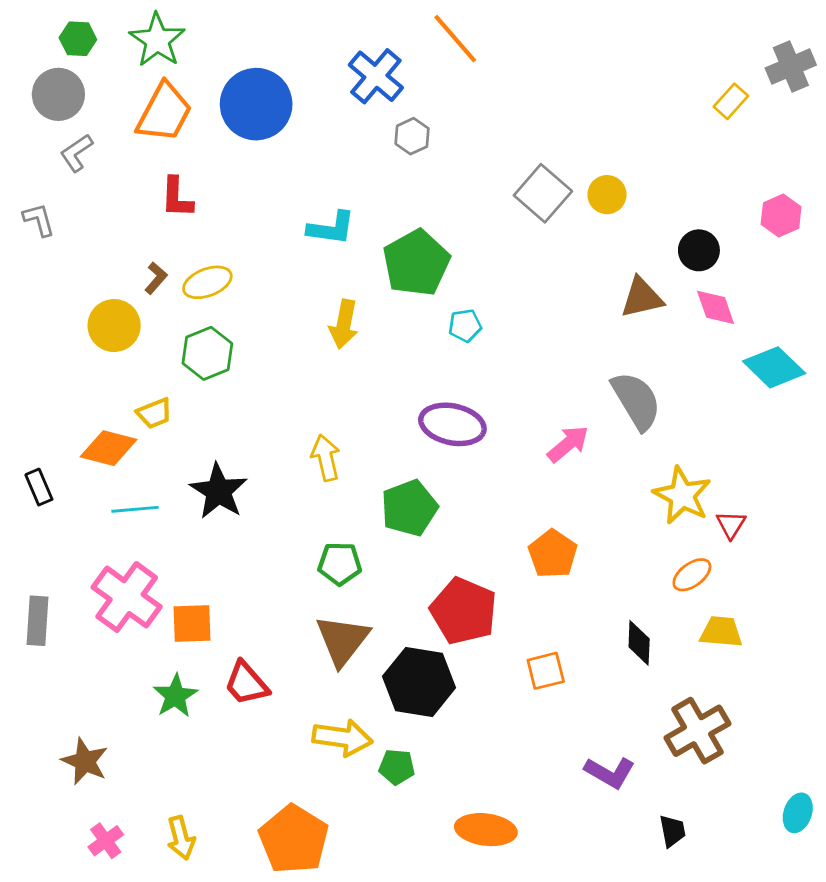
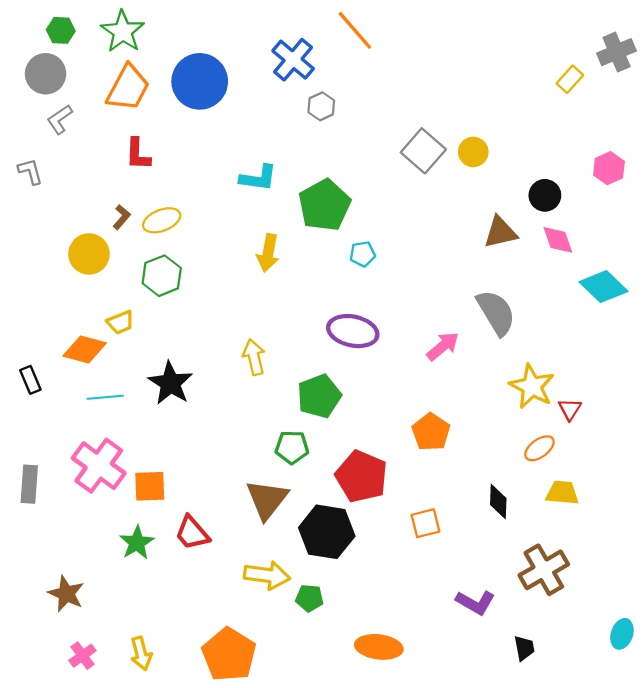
green pentagon: (340, 564) -> (292, 447), moved

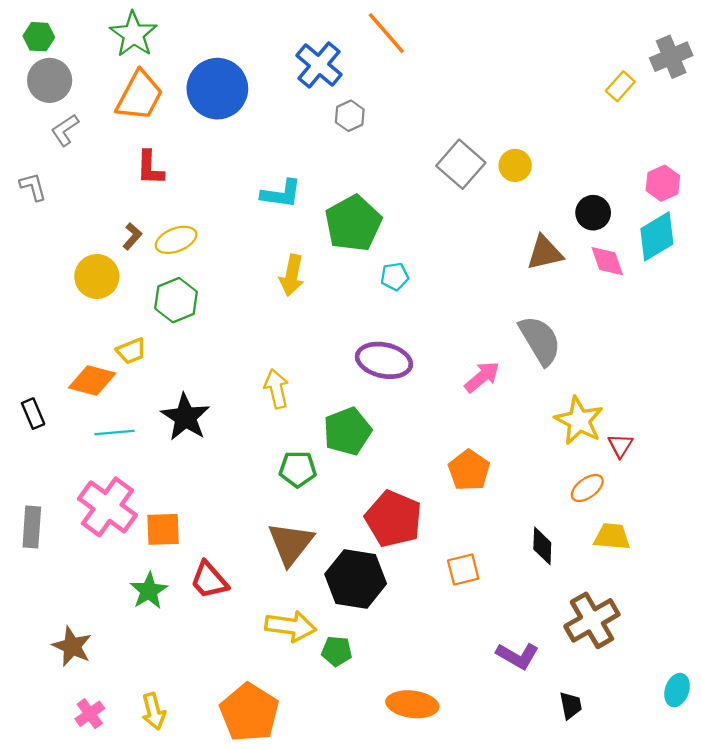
green hexagon: (61, 30) -> (39, 37), moved
cyan diamond: (604, 287) -> (657, 236), moved, turned -75
green pentagon: (292, 447) -> (298, 469), moved

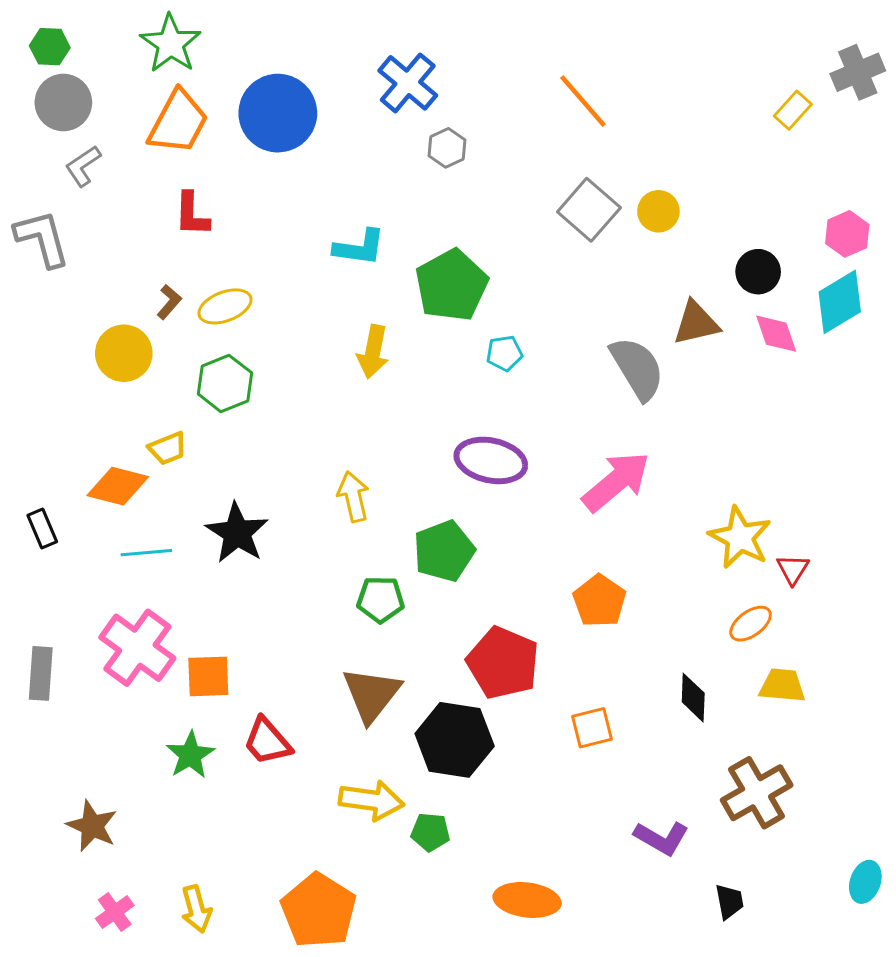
orange line: (386, 33) -> (583, 101), moved
gray L-shape: (33, 187) -> (42, 238), size x1.6
gray semicircle: (540, 340) -> (637, 368), moved
pink arrow: (482, 377) -> (616, 482), size x1.5

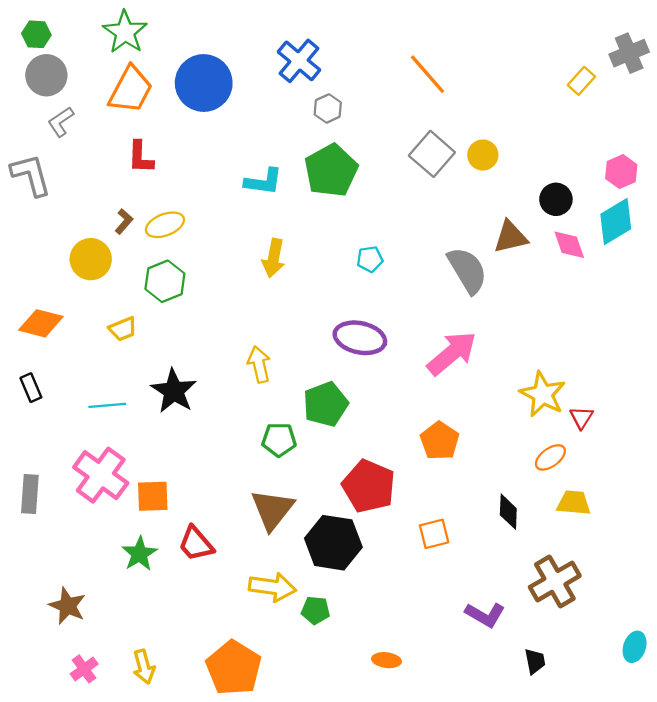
green pentagon: (452, 285) -> (331, 171), moved
orange diamond: (118, 486) -> (41, 323), moved
orange ellipse: (527, 900) -> (386, 660), size x0.6

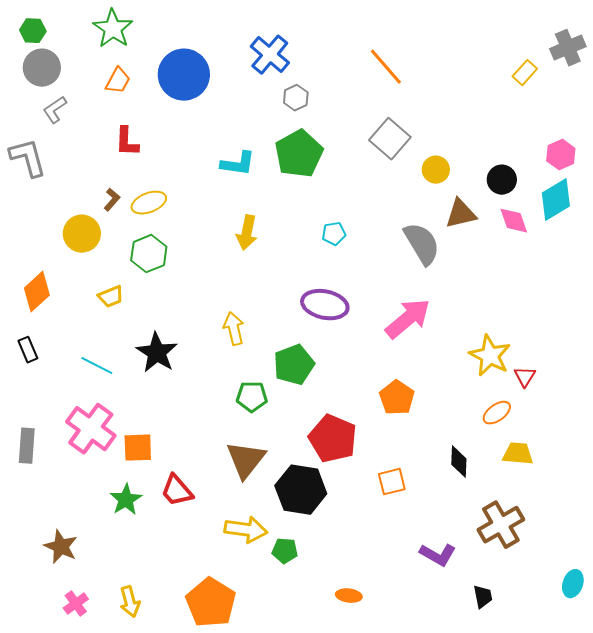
orange trapezoid: (131, 90) -> (118, 81), size x0.6
yellow circle: (483, 155) -> (436, 170), moved
orange diamond: (41, 323) -> (37, 292), turned -57
cyan line: (107, 405) -> (97, 366), turned 32

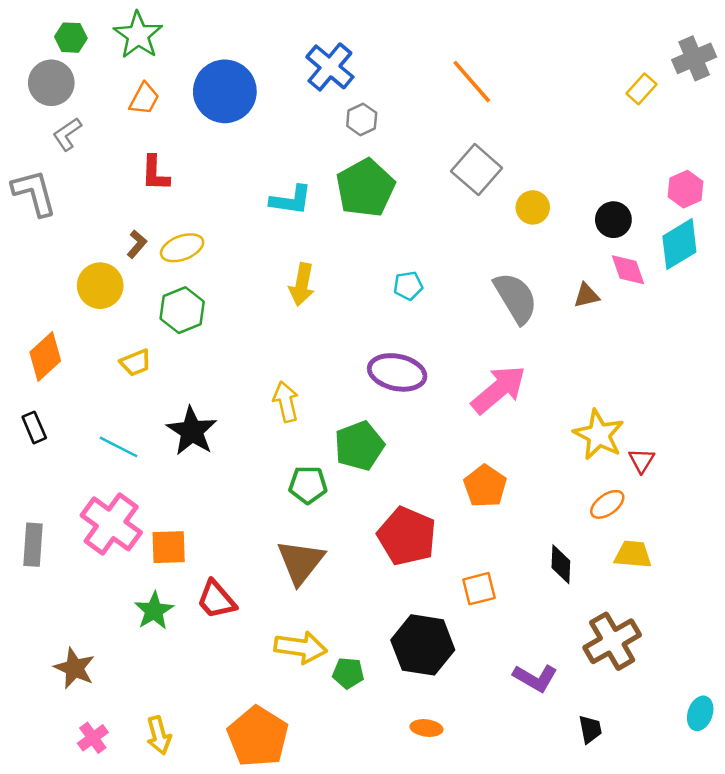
green hexagon: (33, 31) -> (71, 38), moved
brown triangle: (461, 214) -> (587, 295), moved, size x0.7
black hexagon: (301, 490) -> (423, 645), moved

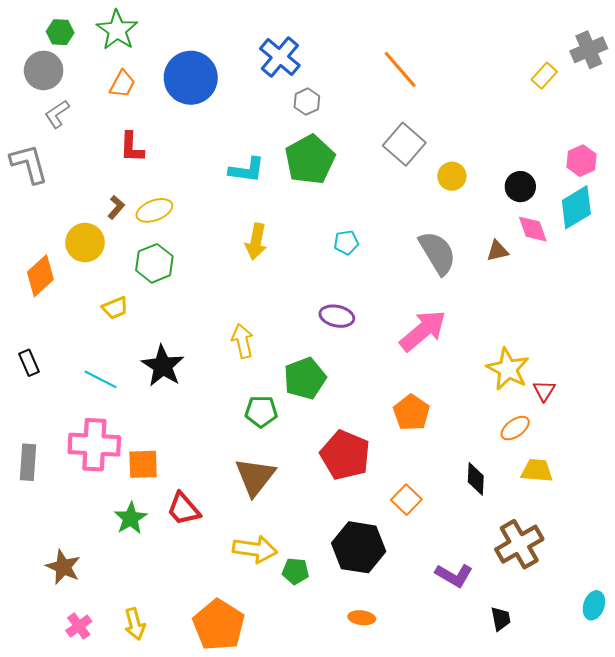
orange diamond: (45, 357) -> (40, 276), moved
purple ellipse: (397, 372) -> (337, 316), size x0.7
pink cross: (111, 524) -> (94, 445), turned -33
orange square: (479, 589) -> (406, 500), turned -32

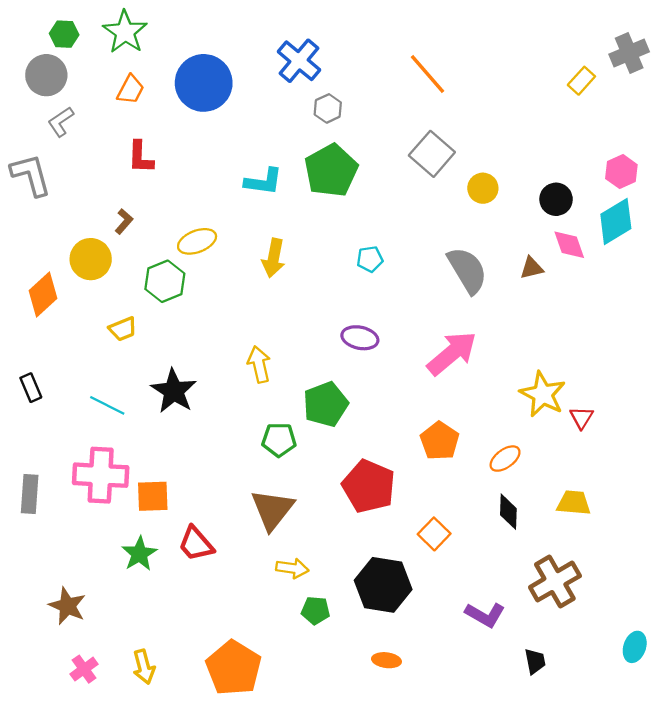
yellow ellipse: (154, 210) -> (197, 241), moved
orange ellipse: (515, 428) -> (505, 459), moved
yellow arrow: (255, 549) -> (292, 568), moved, size x0.7

